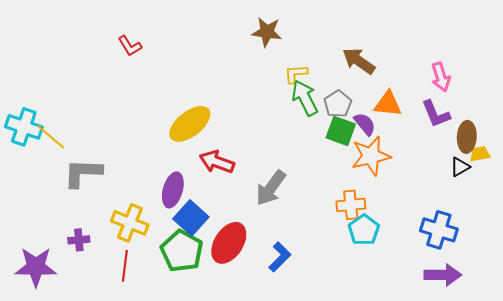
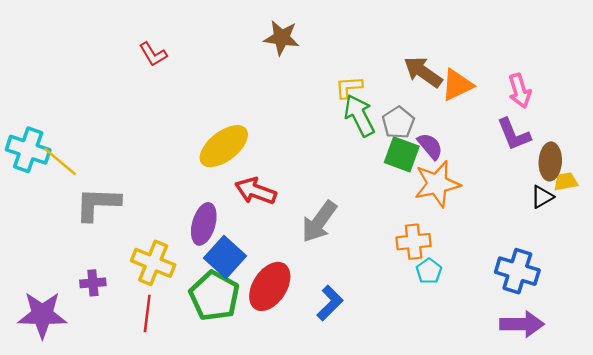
brown star: (267, 32) -> (282, 38), moved
orange triangle: (388, 104) -> (457, 85), moved, turned -32
cyan pentagon: (364, 230) -> (429, 271), size x0.7

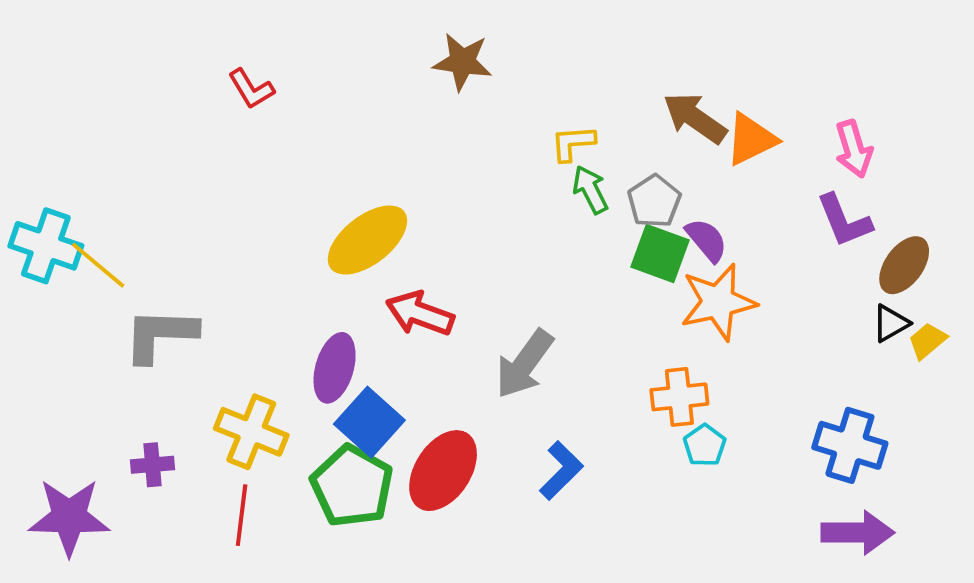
green arrow: (359, 116) -> (590, 190), size x0.7
brown ellipse: (550, 161) -> (904, 265), turned 33
yellow trapezoid: (566, 182) -> (927, 341), moved, turned -30
blue L-shape: (330, 303) -> (561, 471), moved

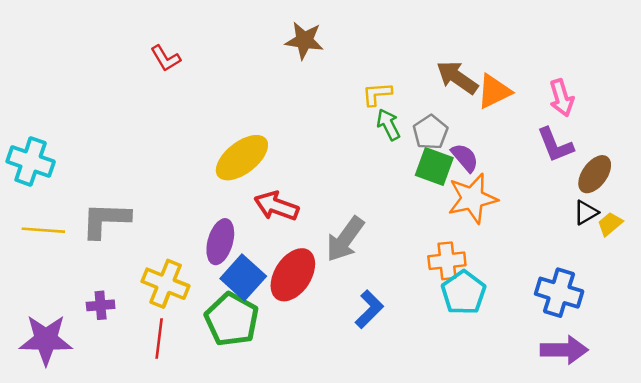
yellow line: (98, 265) -> (43, 230), moved, turned -36
cyan pentagon: (705, 445) -> (464, 293), size x1.6
red ellipse: (443, 471) -> (293, 275), moved

